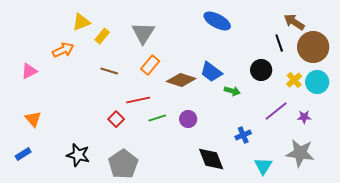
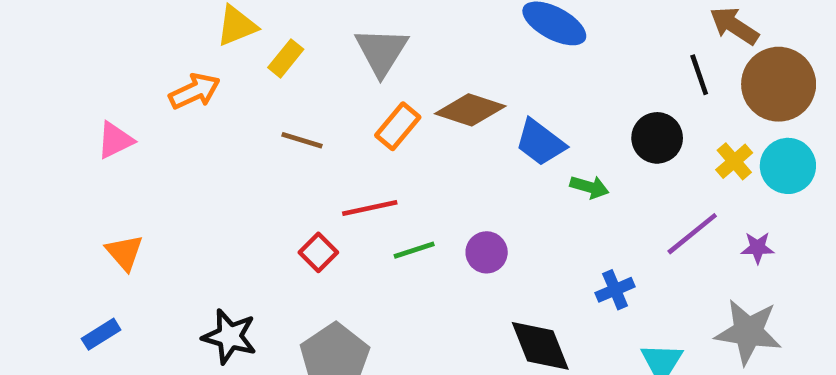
brown diamond: (181, 80) -> (470, 110), moved

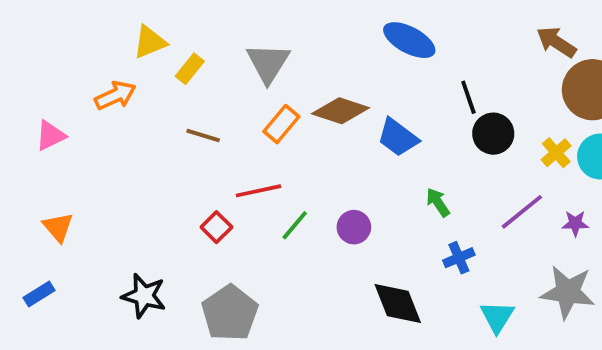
black line: (699, 75) -> (468, 97), moved
green arrow: (589, 187) -> (438, 202), moved, turned -140
green line: (414, 250) -> (295, 225), turned -32

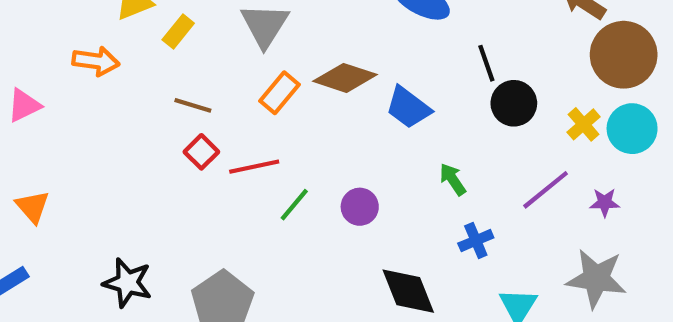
orange arrow: (115, 95) -> (96, 61), turned 33
red square: (216, 227) -> (201, 152), moved

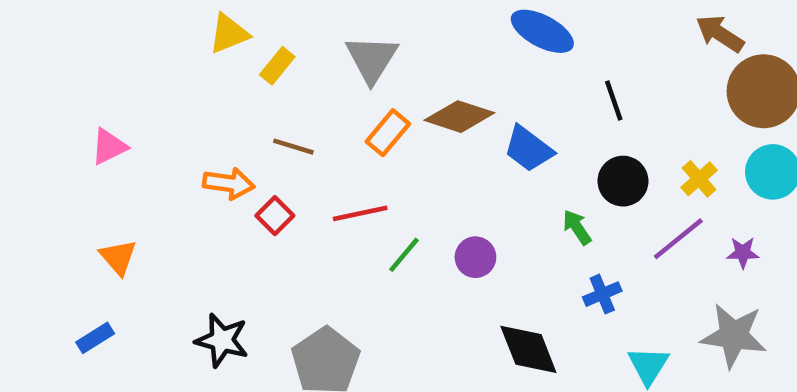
orange arrow: (96, 61) -> (229, 183), moved
black circle: (514, 103) -> (623, 181), moved
yellow cross: (584, 124) -> (699, 179), moved
red square: (201, 152) -> (275, 216), moved

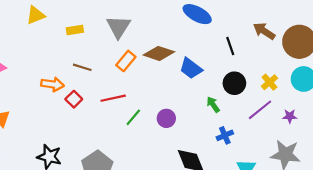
yellow triangle: (229, 34) -> (35, 15), moved
brown arrow: (720, 34) -> (264, 31), moved
yellow rectangle: (277, 66) -> (75, 30), turned 42

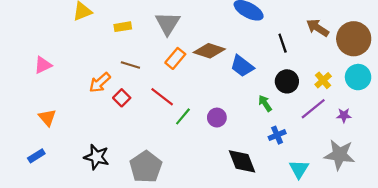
orange arrow: (52, 84) -> (100, 83), turned 130
red line: (113, 98) -> (162, 97), turned 50

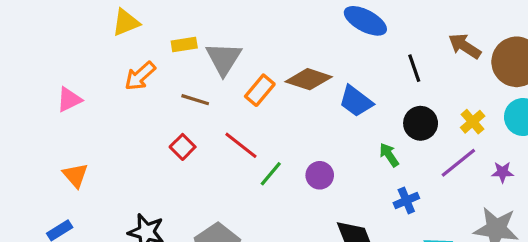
gray triangle: (168, 23) -> (224, 59), moved
orange arrow: (100, 83) -> (140, 76), moved

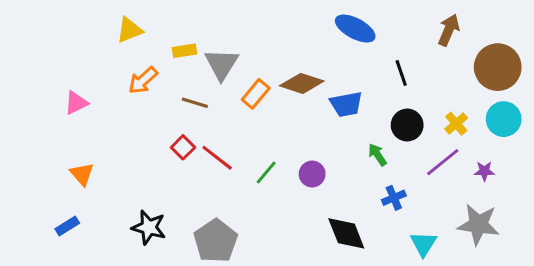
brown arrow: (465, 46) -> (449, 30), moved, turned 80
blue trapezoid: (356, 101) -> (346, 104), turned -48
red line: (241, 145) -> (217, 158), moved

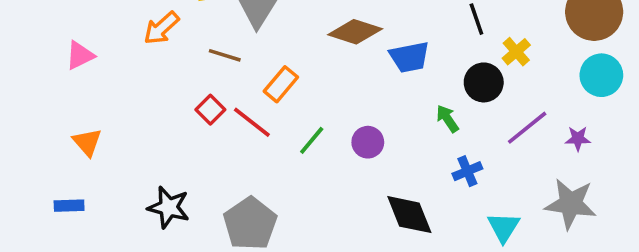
orange rectangle: (256, 94) -> (281, 84), moved
yellow cross: (456, 124) -> (516, 52), moved
blue rectangle: (67, 226) -> (69, 206), turned 30

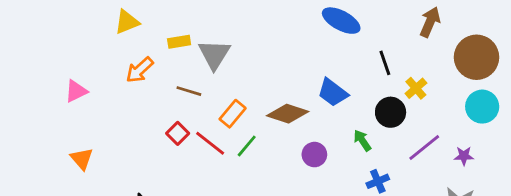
brown diamond: (355, 32) -> (288, 114), moved
blue trapezoid: (409, 57) -> (333, 92), turned 48
green line: (312, 140) -> (247, 146), moved
purple circle: (368, 142) -> (314, 155), moved

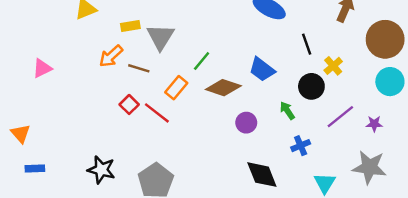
orange arrow: (140, 70) -> (111, 56), moved
green line: (247, 146) -> (202, 61), moved
orange triangle: (82, 159) -> (20, 133), moved

